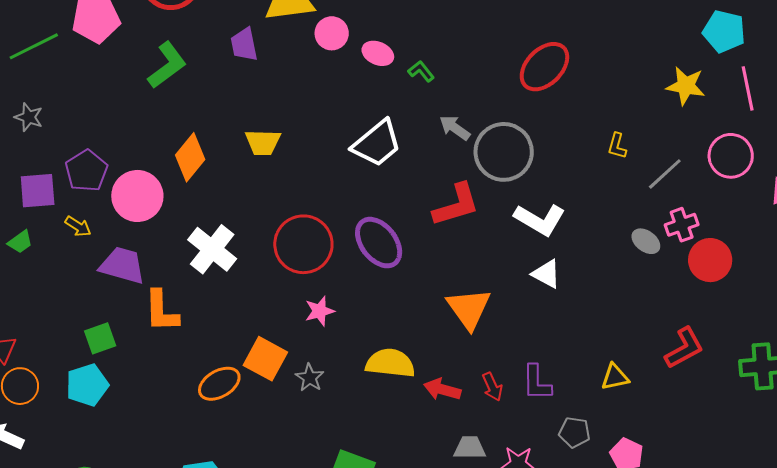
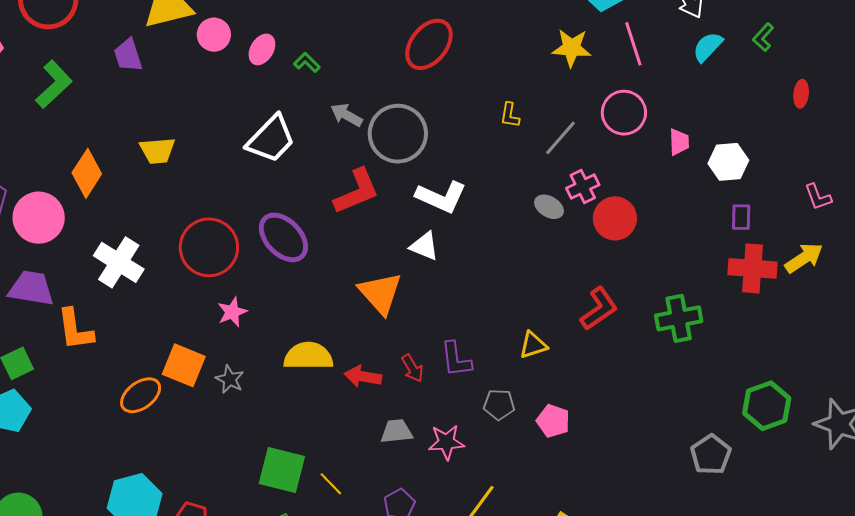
pink ellipse: (378, 53) -> (262, 49), turned -76
white triangle: (546, 274) -> (424, 246), moved

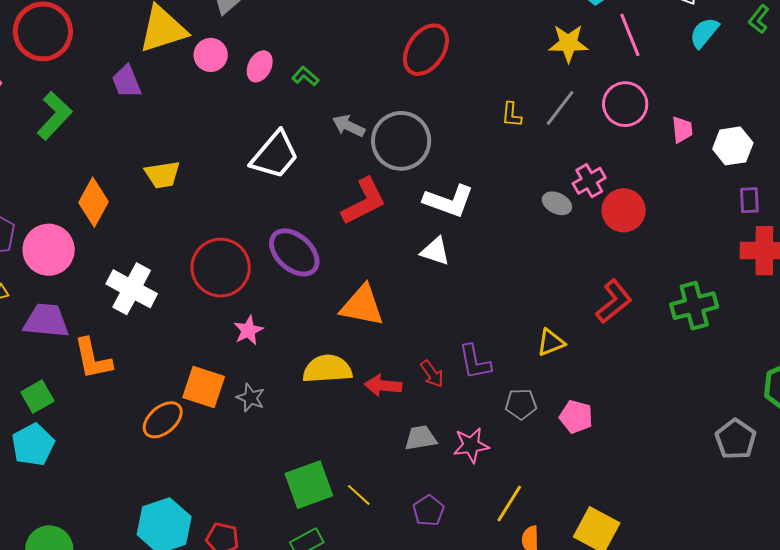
gray line: (560, 138) -> (560, 108), moved
orange triangle: (380, 293) -> (362, 306), moved, turned -33
green square: (282, 470) -> (309, 485), turned -30

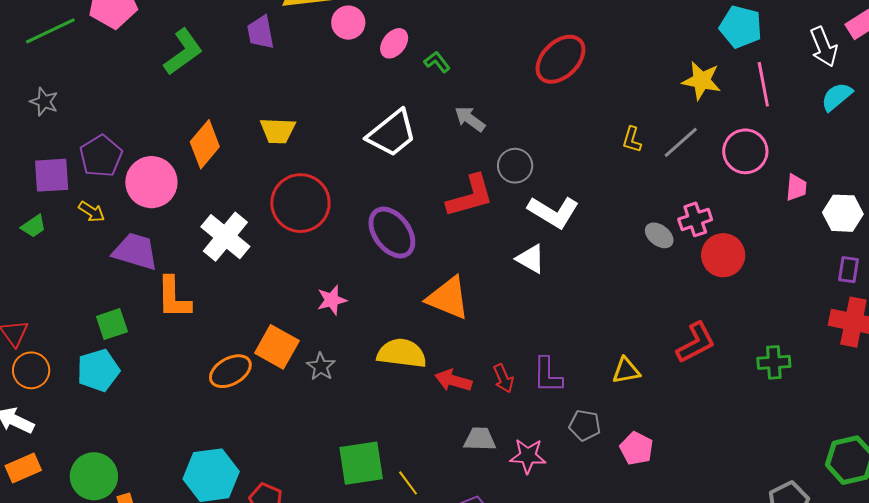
gray circle: (401, 141) -> (515, 166), moved, size x0.6
red circle: (221, 268) -> (300, 203), moved
green cross: (694, 306) -> (774, 362), size x0.7

